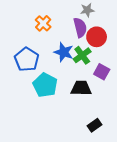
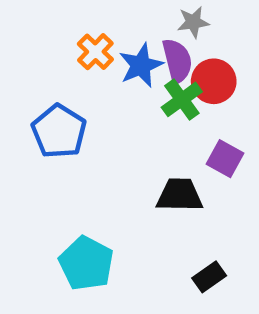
blue star: (64, 52) -> (141, 65), moved, turned 30
green cross: (82, 55) -> (182, 99), moved
cyan pentagon: (45, 85) -> (86, 263), moved

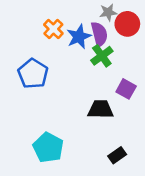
red circle: (214, 81) -> (127, 24), moved

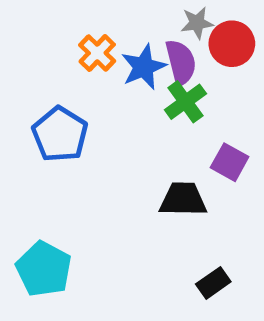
cyan pentagon: (48, 148) -> (44, 269), moved

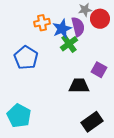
orange cross: (97, 53) -> (42, 23), turned 35
green cross: (185, 102) -> (69, 44), moved
black rectangle: (213, 283) -> (92, 122), size x1.5

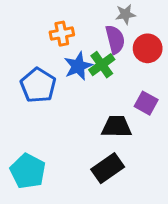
red circle: (100, 19) -> (148, 48), moved
blue star: (62, 29) -> (78, 66), moved
black rectangle: (92, 122) -> (108, 168), moved

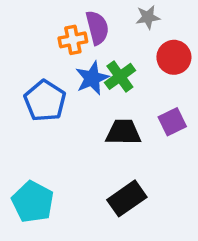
purple semicircle: (115, 39) -> (97, 28), moved
purple square: (146, 103) -> (172, 122), turned 35
black trapezoid: (117, 127) -> (123, 132), moved

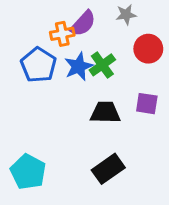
purple semicircle: (97, 28) -> (83, 23), turned 56
blue pentagon: (45, 101) -> (39, 65), moved
purple square: (172, 122) -> (147, 104), turned 35

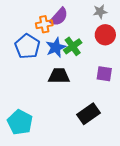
gray star: (126, 15) -> (100, 12), moved
black trapezoid: (105, 112) -> (59, 76), moved
black rectangle: (108, 169) -> (88, 114), moved

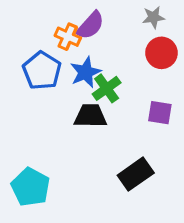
orange cross: (44, 24) -> (68, 37), turned 35
green cross: (73, 46) -> (107, 88), moved

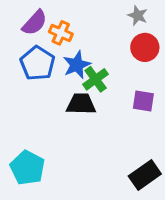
gray star: (153, 17) -> (138, 15), turned 30
purple semicircle: (90, 25) -> (35, 23), moved
black rectangle: (136, 174) -> (145, 175), moved

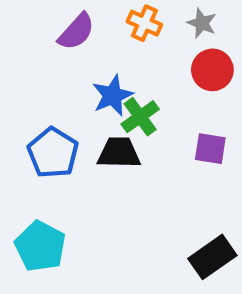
purple semicircle: (35, 23) -> (76, 32), moved
orange cross: (61, 33) -> (144, 23), moved
blue pentagon: (38, 63) -> (53, 153), moved

